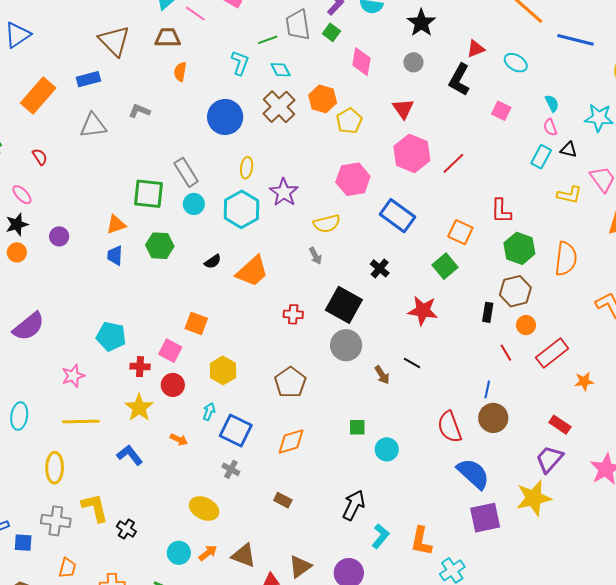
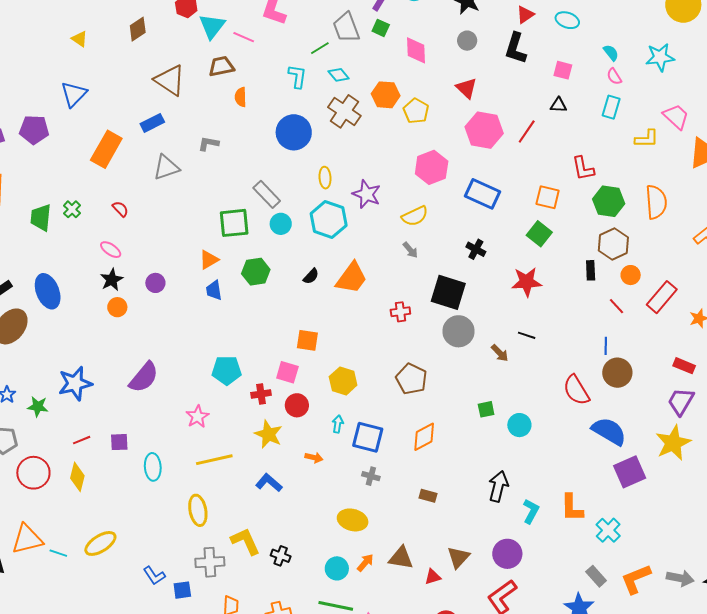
black triangle: (569, 150) -> (558, 105), moved

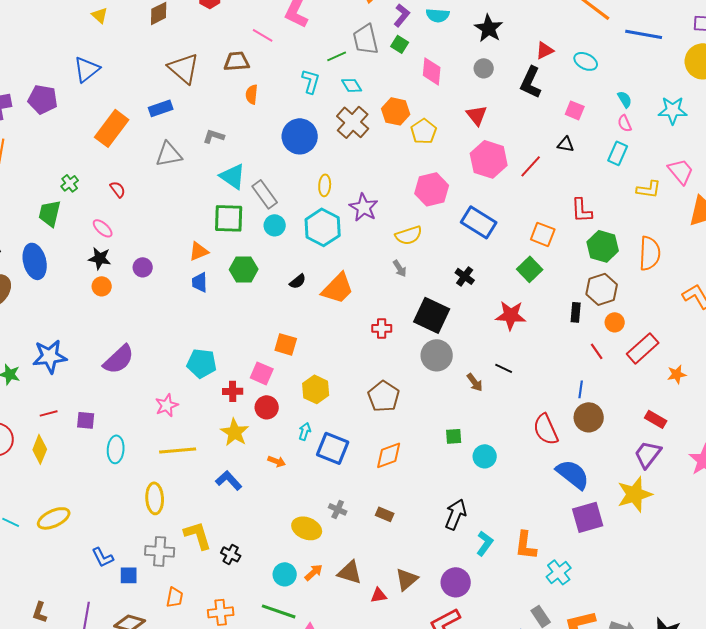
cyan triangle: (212, 26) -> (233, 176), moved, turned -40
green trapezoid: (41, 218) -> (50, 213), moved
black star: (112, 280) -> (100, 258), turned 30
gray cross: (371, 476) -> (338, 509), moved

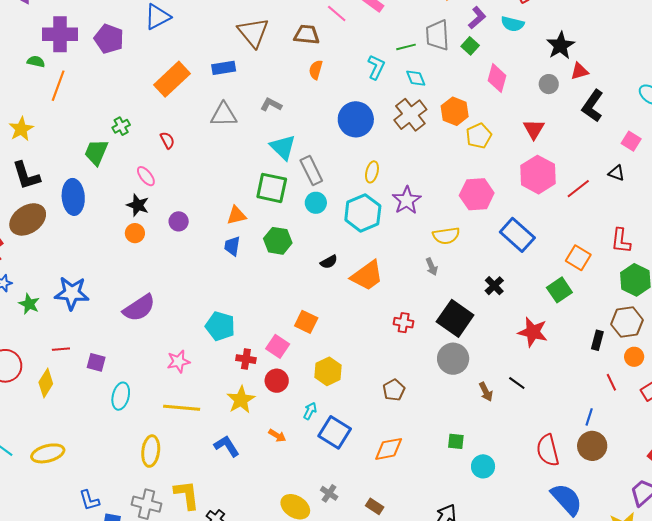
red triangle: (545, 50) -> (579, 71), moved
brown pentagon: (384, 396) -> (394, 390), size x0.7

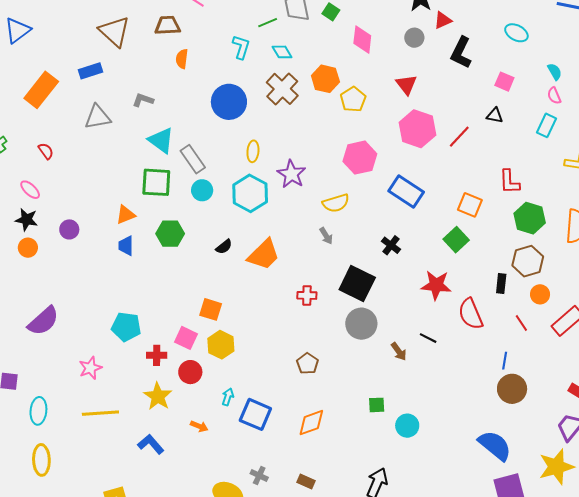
yellow hexagon: (328, 371) -> (221, 345), moved
red semicircle: (548, 450) -> (471, 314), moved
yellow ellipse: (151, 451) -> (41, 460), moved

